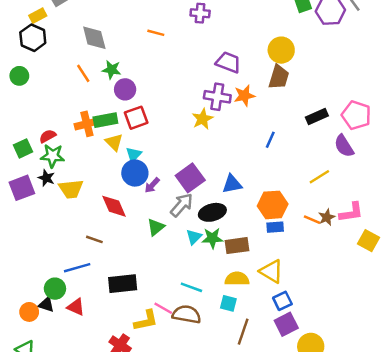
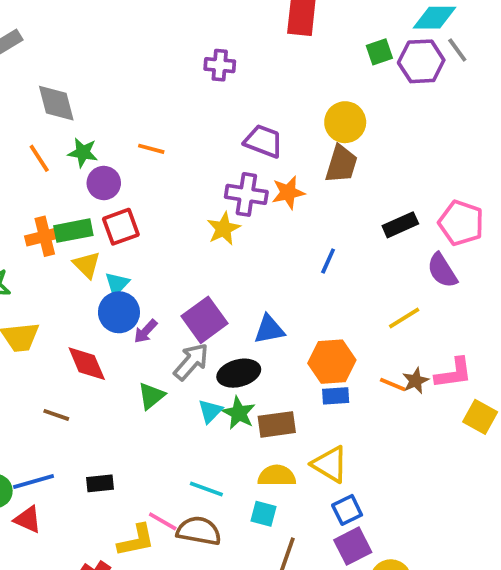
orange line: (156, 33) -> (151, 149), moved
green star: (212, 238) -> (239, 413), turned 30
blue line: (77, 268) -> (33, 481), moved
black rectangle: (123, 284) -> (100, 483), size x0.6

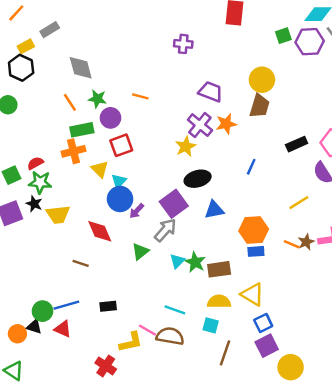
purple cross: (246, 194) -> (200, 125), turned 30
green rectangle: (73, 231) -> (82, 130), moved
black ellipse: (239, 373) -> (198, 179), moved

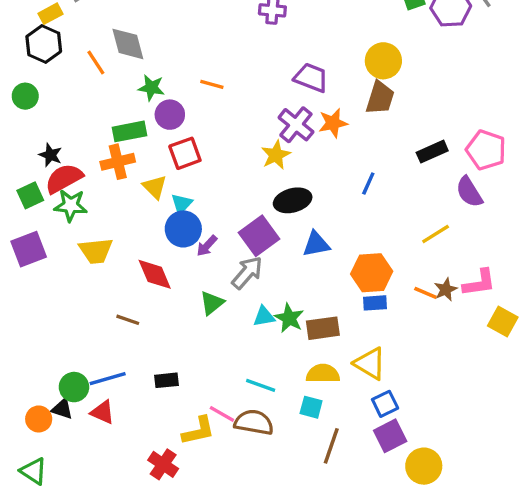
orange line: (70, 102) -> (96, 62), moved
red semicircle: (35, 163) -> (64, 179), size x1.6
black star: (34, 204) -> (50, 155), moved
cyan triangle: (177, 261) -> (264, 316), turned 35

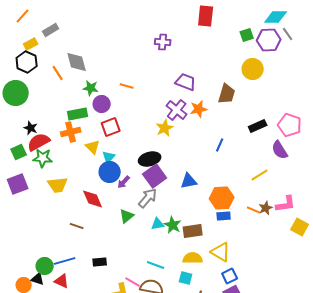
yellow circle: (383, 61) -> (253, 69), moved
green circle: (25, 96) -> (16, 93), size x1.6
black ellipse: (293, 200) -> (150, 159), moved

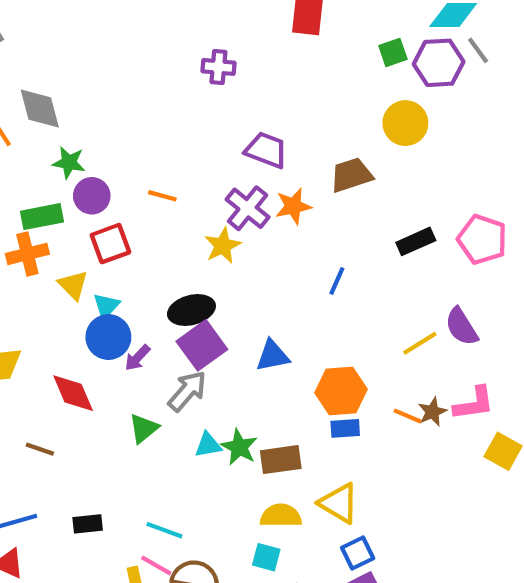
orange line: (127, 86) -> (162, 196), moved
brown trapezoid: (227, 94) -> (351, 175), turned -125
purple semicircle: (280, 150) -> (461, 327), moved
cyan line: (156, 265) -> (164, 530), moved

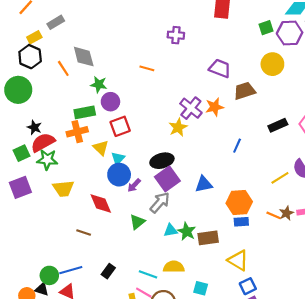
purple trapezoid: (266, 150) -> (220, 68), moved
orange line: (162, 196) -> (147, 68), moved
yellow semicircle: (281, 516) -> (174, 267), moved
black rectangle: (88, 524) -> (108, 271), turned -48

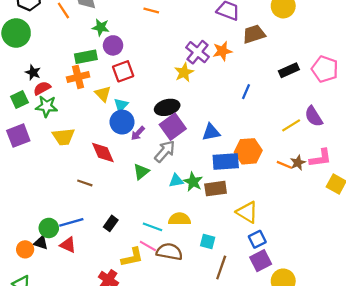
red semicircle: (43, 142) -> (42, 88), size x0.7
blue rectangle: (241, 222) -> (226, 161), moved, size x1.6

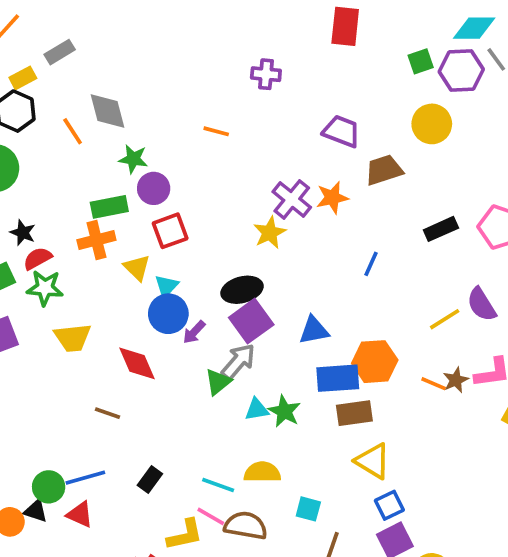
green triangle: (141, 172) -> (218, 382), moved
brown rectangle: (216, 189) -> (354, 413), moved

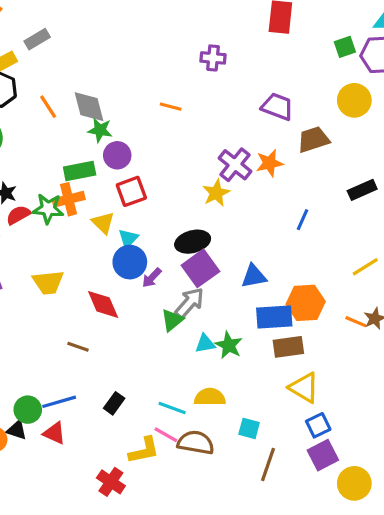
gray diamond: (108, 111) -> (89, 107), moved
green star: (45, 288) -> (48, 209), moved

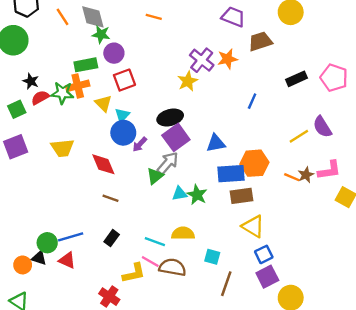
brown line: (78, 347) -> (110, 198), moved

